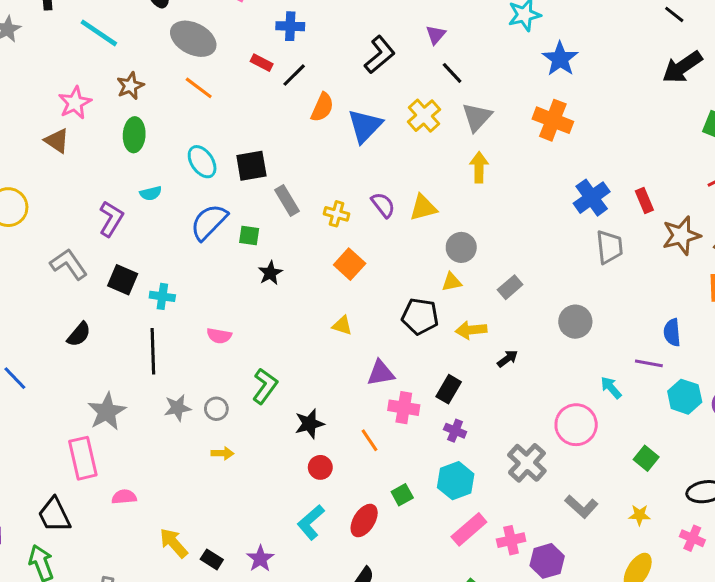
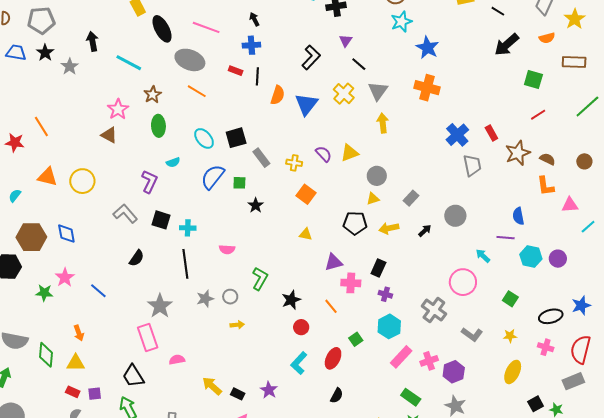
black line: (294, 75) -> (257, 76), turned -36
black arrow: (508, 359) -> (425, 231), moved

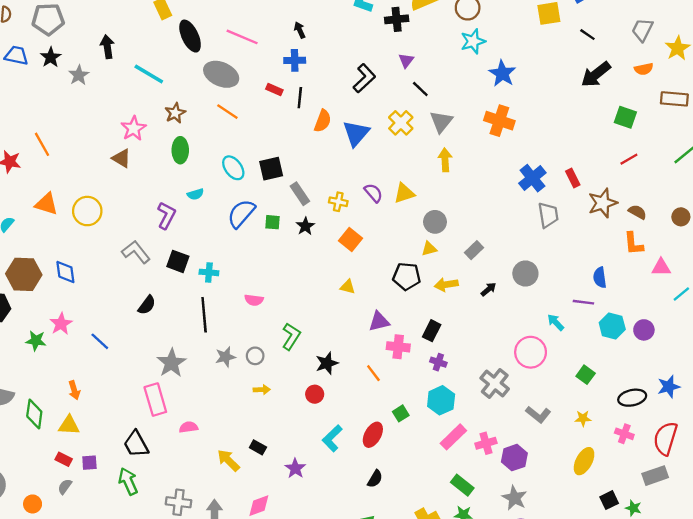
black star: (256, 205) -> (305, 226), moved
red circle: (301, 327) -> (315, 394), moved
black rectangle: (238, 394) -> (258, 447), moved

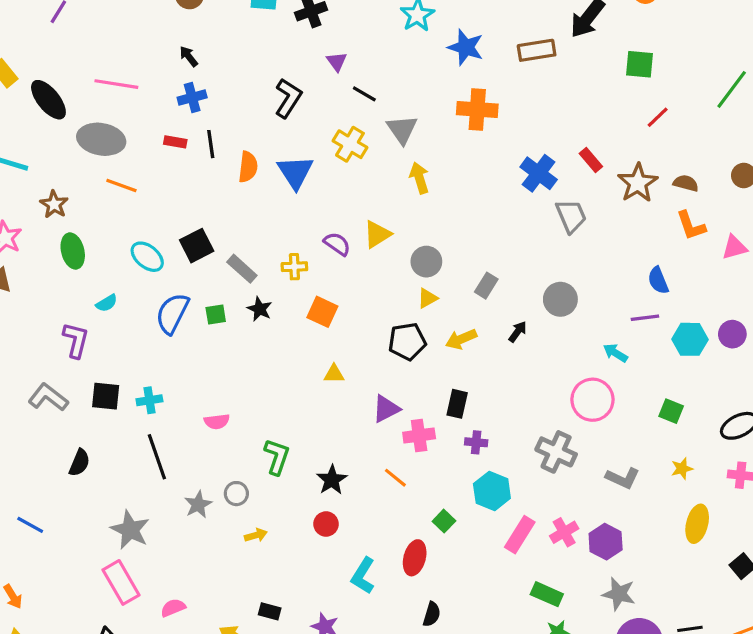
brown rectangle: (674, 99) -> (537, 50), moved

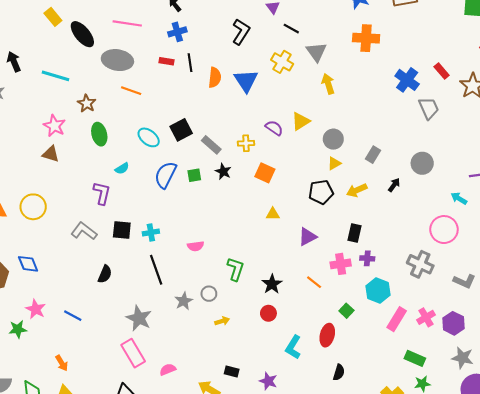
pink cross: (419, 436) -> (341, 264), moved

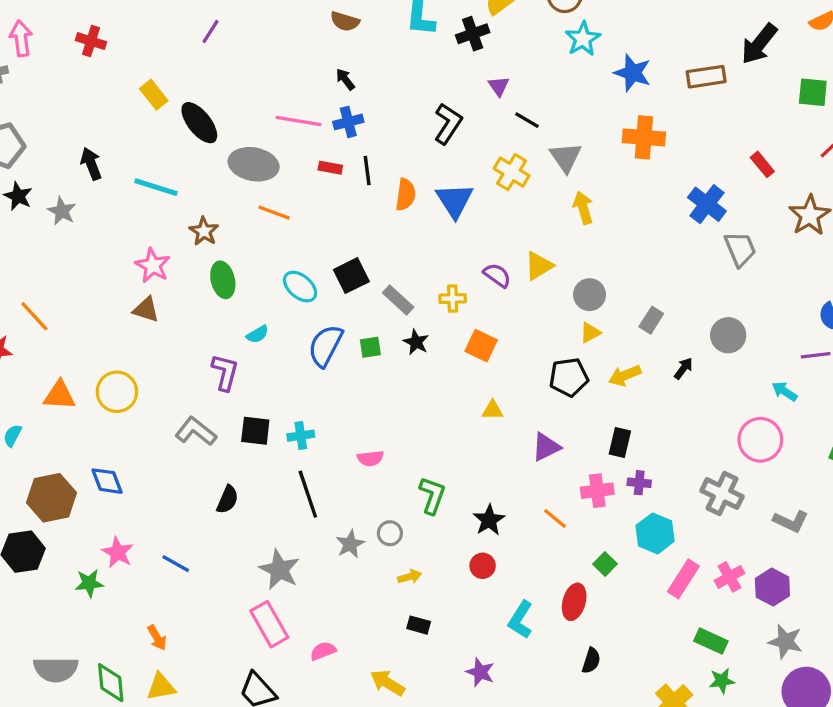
pink line: (127, 23) -> (298, 121), moved
red rectangle: (442, 71) -> (762, 164), moved
black rectangle: (232, 371) -> (419, 625), moved

